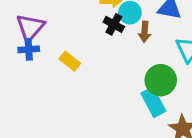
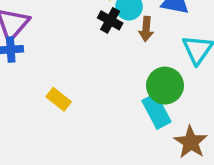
yellow rectangle: (70, 61) -> (59, 99), moved

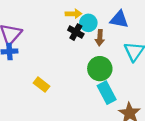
green circle: (165, 86) -> (100, 69), moved

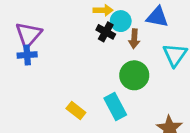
yellow rectangle: (41, 85) -> (76, 111), moved
cyan rectangle: (107, 93) -> (115, 106), moved

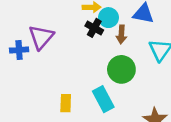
purple triangle: (28, 35) -> (41, 37), moved
yellow rectangle: (76, 111) -> (66, 103), turned 54

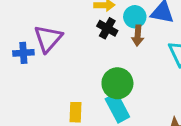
cyan circle: (108, 18) -> (135, 17), moved
green circle: (121, 69) -> (117, 83), moved

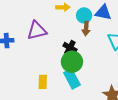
black cross: (107, 28) -> (70, 48), moved
purple triangle: (48, 38) -> (37, 31), moved, turned 35

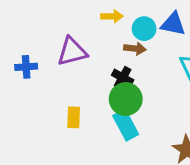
brown arrow: (86, 29) -> (135, 48), moved, turned -88
yellow rectangle: (43, 82) -> (74, 117), moved

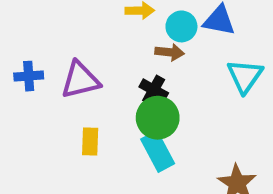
purple triangle: (72, 52) -> (80, 80), moved

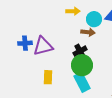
blue cross: (29, 76) -> (25, 43), moved
black cross: (154, 90) -> (80, 51), turned 32

